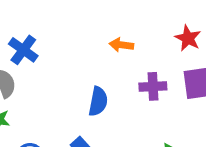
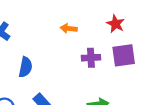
blue semicircle: (98, 101) -> (25, 67), moved

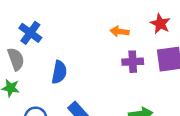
orange arrow: (69, 28) -> (120, 32), moved

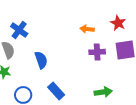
blue semicircle: (59, 72) -> (41, 60), turned -30

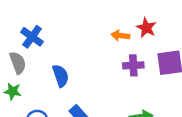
red star: (118, 23) -> (146, 28), moved

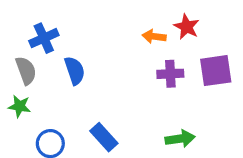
blue cross: (32, 37) -> (44, 38), turned 30
blue semicircle: (61, 76) -> (75, 71), moved

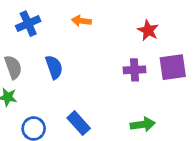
orange arrow: (154, 36) -> (81, 21), moved
blue cross: (44, 38) -> (28, 24), moved

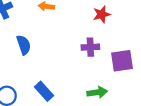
red star: (148, 30) -> (102, 14), turned 30
purple square: (173, 67) -> (122, 61), moved

